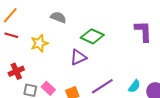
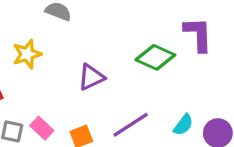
green diamond: (92, 36) -> (155, 57), moved

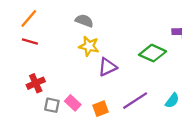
yellow star: (27, 54) -> (89, 46), moved, turned 30

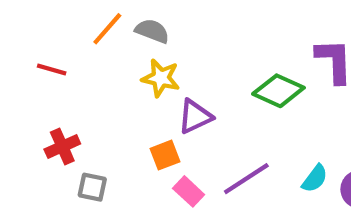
orange line: (29, 18) -> (107, 29), moved
pink rectangle: (73, 103) -> (189, 191), moved
orange square: (100, 109) -> (165, 155), moved

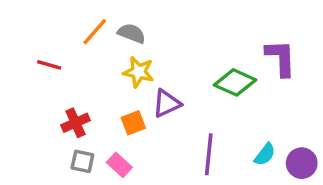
red cross: (62, 146) -> (75, 123), moved
orange square: (165, 155) -> (133, 123), moved
purple line: (246, 179) -> (209, 154), turned -51
pink rectangle: (189, 191) -> (119, 165), moved

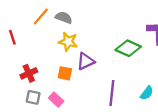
red line: (49, 65) -> (12, 37), turned 56
orange square: (133, 123) -> (65, 73), turned 32

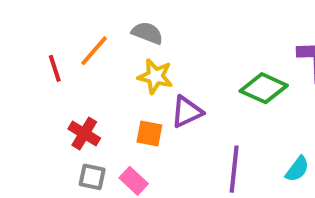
orange line: (41, 16) -> (94, 51), moved
red cross: (29, 73) -> (84, 134), turned -35

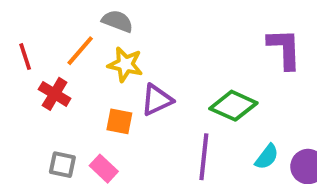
orange line: (94, 51) -> (80, 51), moved
green diamond: (264, 88) -> (233, 106), moved
red cross: (84, 134) -> (55, 94), moved

